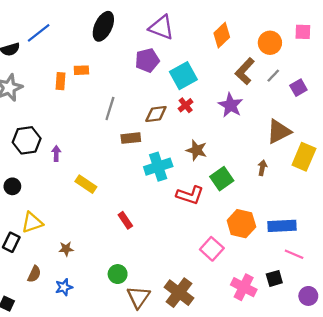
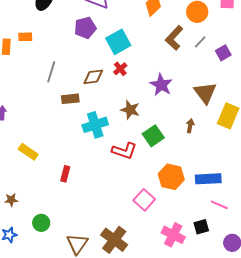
purple star: (230, 105) -> (161, 85), moved
brown triangle: (279, 132) -> (205, 93), turned -40
yellow rectangle: (86, 184) -> (28, 152), moved
red rectangle: (125, 220) -> (65, 174), turned 49
green circle: (118, 274) -> (41, 223), moved

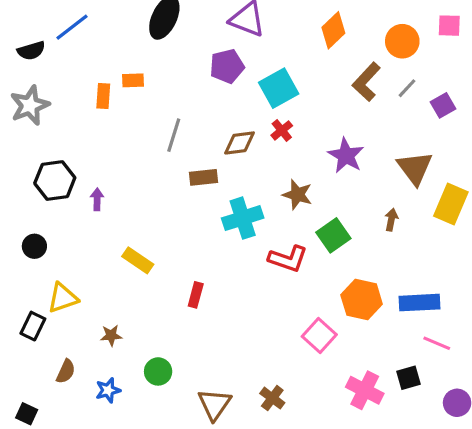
brown cross: (114, 240) -> (272, 398), size x0.6

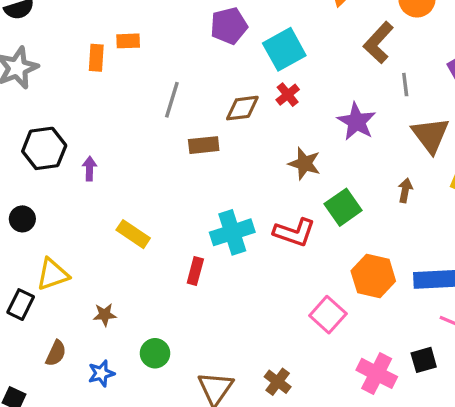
gray line: (407, 88) -> (405, 85), moved, turned -50
cyan cross: (243, 218) -> (232, 232), moved

